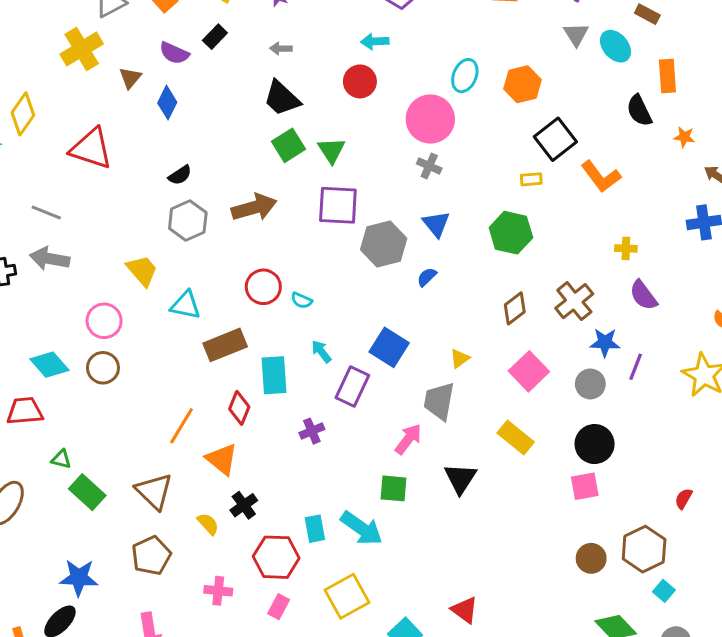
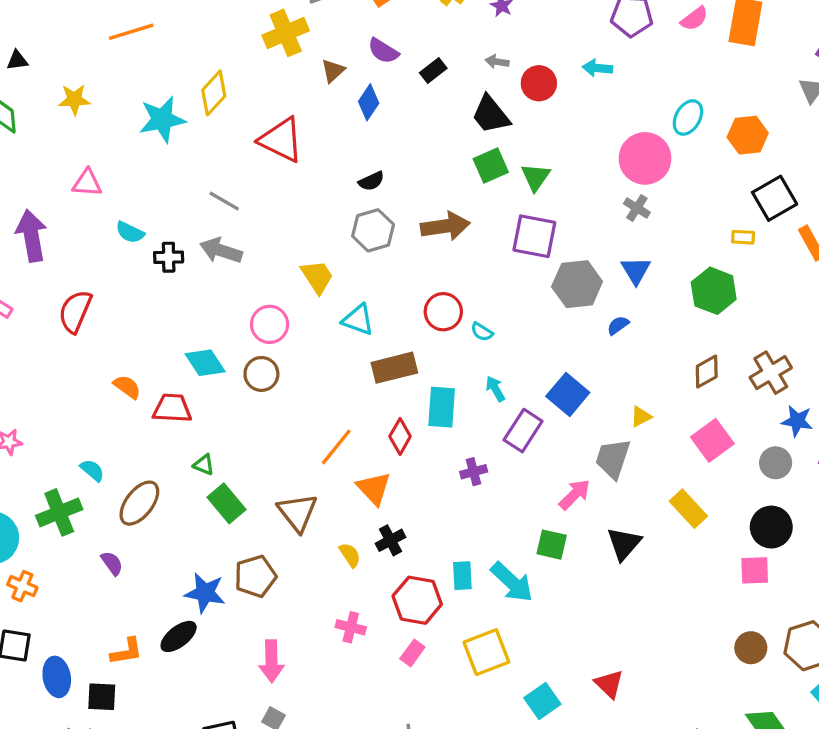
black rectangle: (215, 37) -> (433, 71), moved
red circle: (360, 81) -> (539, 83), moved
brown pentagon: (151, 556) -> (255, 576), moved

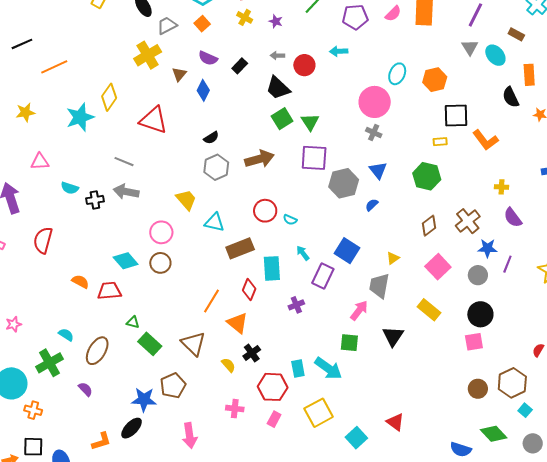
black square: (775, 198) -> (456, 116), turned 36

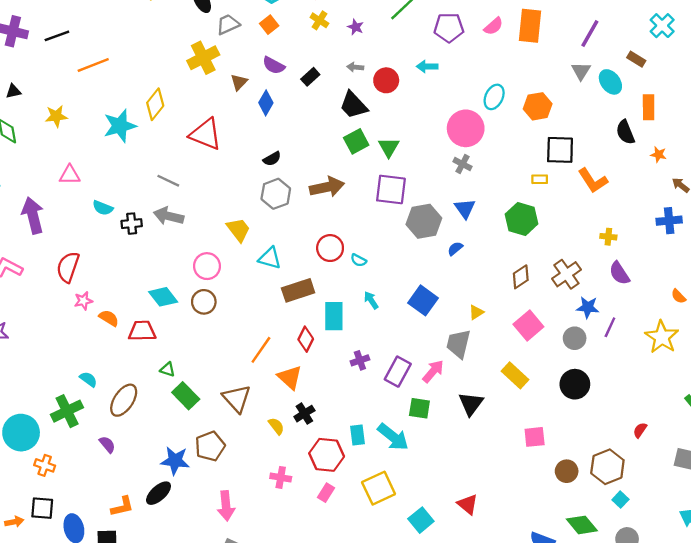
purple rectangle: (323, 276) -> (398, 372), moved
pink star: (14, 324) -> (83, 301), moved
pink square: (474, 342) -> (535, 437), moved

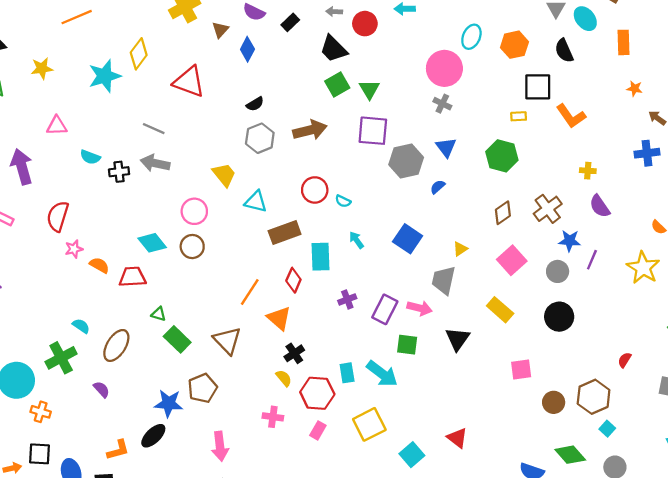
black semicircle: (625, 132) -> (564, 51), moved
pink arrow: (433, 371) -> (420, 308), turned 65
yellow semicircle: (276, 426) -> (284, 378), moved

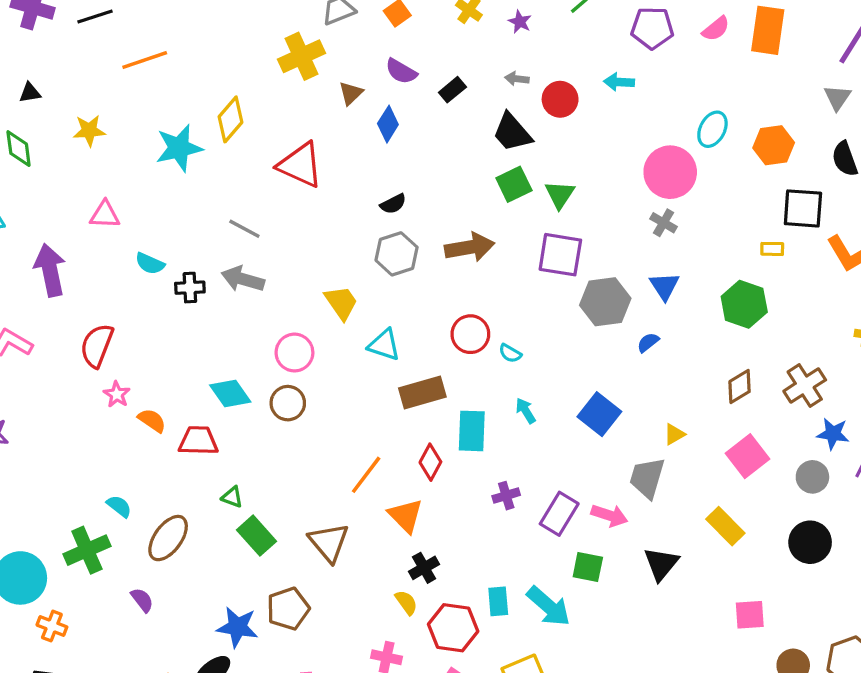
pink star: (74, 249) -> (117, 394), turned -30

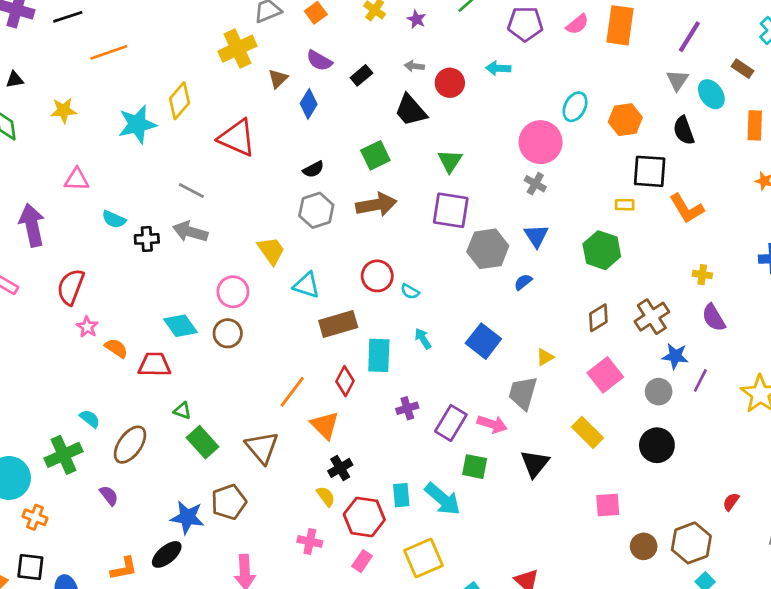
green square: (514, 184) -> (375, 155), moved

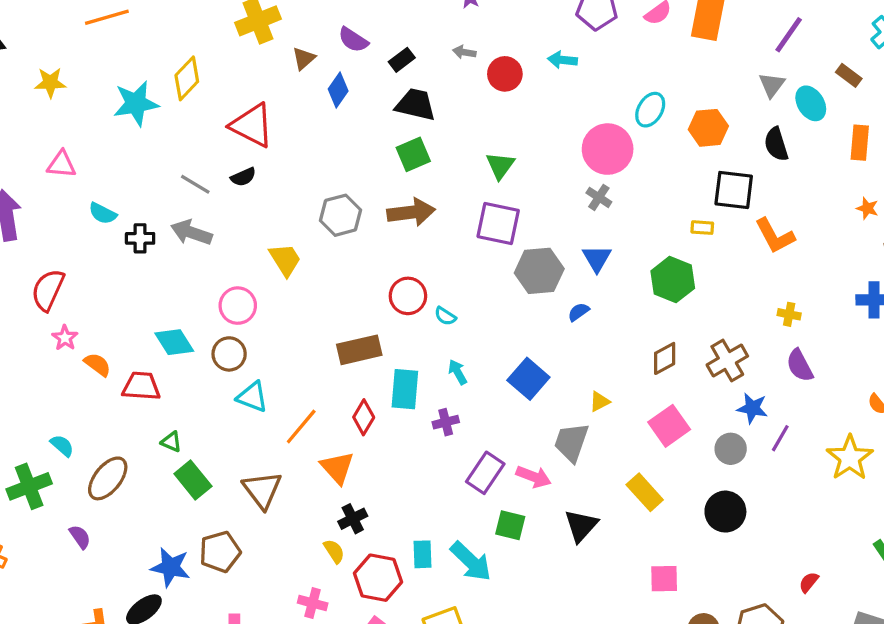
black trapezoid: (411, 110) -> (415, 105), moved, turned 141
black semicircle: (313, 169) -> (243, 177), moved
cyan triangle: (307, 285) -> (252, 397), moved
purple cross: (407, 408) -> (446, 422), moved

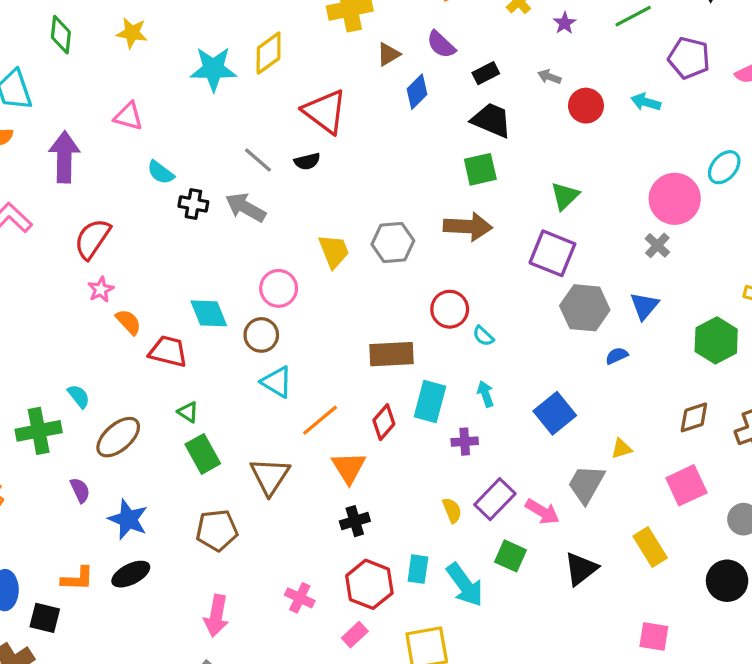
gray hexagon: (340, 215) -> (393, 243), moved
yellow semicircle: (334, 551) -> (452, 510), moved
blue star: (170, 567) -> (128, 519), moved

